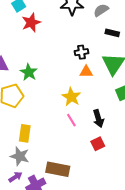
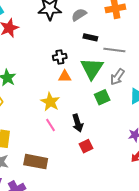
red square: (98, 144) -> (86, 146), moved
brown rectangle: (58, 169) -> (36, 162), moved

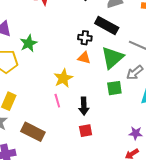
black rectangle: (90, 37) -> (107, 25), moved, size x1.6

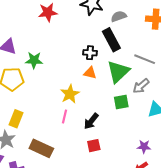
black rectangle: (107, 25) -> (111, 40), turned 35
green star: (29, 43) -> (34, 60), turned 30
pink line: (57, 101) -> (65, 117), turned 32
black arrow: (84, 106) -> (91, 121), turned 42

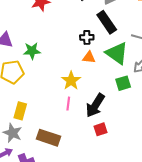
green triangle: (118, 72) -> (117, 53), turned -35
black arrow: (91, 121) -> (95, 105), size x1.4

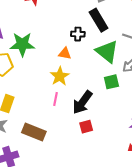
green star: (32, 51) -> (22, 44), size x1.4
orange triangle: (89, 57) -> (65, 53), moved

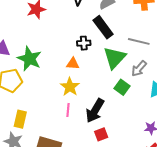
green star: (22, 44) -> (29, 59), turned 30
green triangle: (107, 52) -> (114, 58), turned 40
green square: (111, 82) -> (122, 87), turned -35

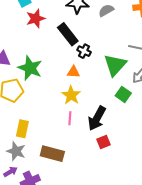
black rectangle: (103, 27) -> (68, 34), moved
black cross: (84, 43) -> (84, 51), turned 32

